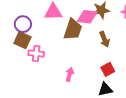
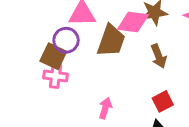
purple circle: (23, 24) -> (66, 40), moved
brown square: (22, 40) -> (53, 56), moved

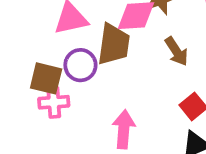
purple circle: (66, 40) -> (80, 65), moved
pink arrow: (105, 108) -> (124, 129), size x1.4

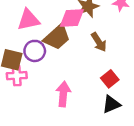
brown trapezoid: (114, 44) -> (57, 37), turned 40

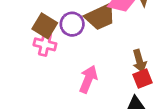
brown arrow: (99, 42) -> (139, 61), moved

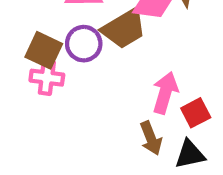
brown arrow: (139, 61) -> (151, 138), moved
pink arrow: (88, 79) -> (165, 93), moved

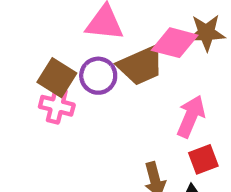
pink arrow: (165, 93) -> (191, 116), moved

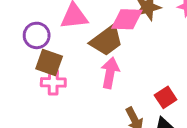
purple circle: (98, 76) -> (37, 35), moved
pink arrow: (191, 116) -> (110, 73), moved

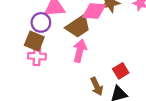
purple circle: (37, 35) -> (41, 22), moved

